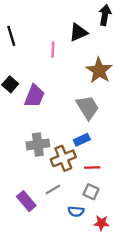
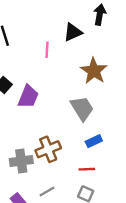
blue rectangle: (82, 140) -> (94, 141), moved
gray cross: (38, 144) -> (21, 161), moved
brown cross: (63, 158) -> (48, 149), moved

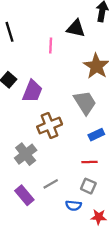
black triangle: (73, 32) -> (76, 28), turned 36
brown cross: (48, 149) -> (50, 126), moved
gray cross: (21, 161) -> (26, 154), turned -30

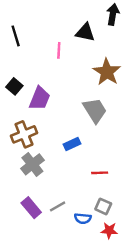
brown cross: (50, 126) -> (24, 134), moved
blue rectangle: (96, 135) -> (72, 144), moved
gray line: (51, 184) -> (58, 206), moved
gray square: (88, 186) -> (103, 206), moved

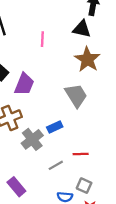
black triangle: (85, 32) -> (82, 29), moved
gray cross: (32, 164) -> (32, 139), moved
gray line: (58, 206) -> (56, 165), moved

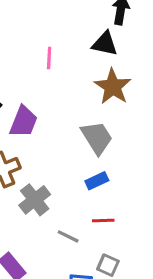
blue rectangle: (55, 127) -> (97, 181), moved
gray line: (56, 165) -> (68, 236), turned 56

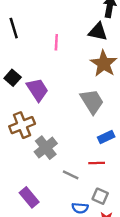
purple trapezoid: (24, 122) -> (37, 90), turned -55
blue rectangle: (97, 181) -> (106, 137), moved

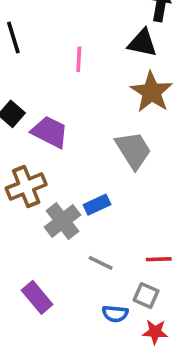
purple trapezoid: (37, 90) -> (50, 132), turned -30
blue rectangle: (106, 137) -> (97, 205), moved
red line: (97, 163) -> (159, 259), moved

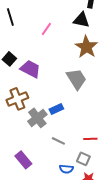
pink line: (79, 59) -> (46, 29), turned 32

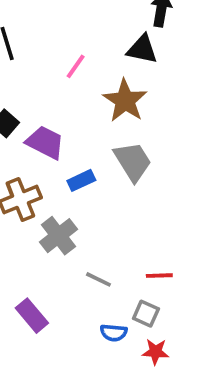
brown star: (86, 47) -> (125, 101), moved
blue rectangle: (56, 109) -> (81, 180), moved

